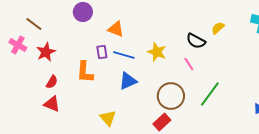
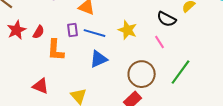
red semicircle: (52, 82) -> (39, 32), moved
red triangle: (52, 104) -> (41, 86), moved

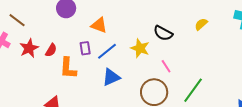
black semicircle: (167, 19) -> (163, 33), moved
blue line: (95, 33) -> (107, 51), turned -55
pink line: (160, 42) -> (166, 66), moved

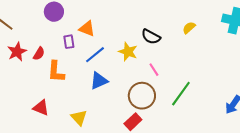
purple rectangle: (85, 48) -> (69, 42), moved

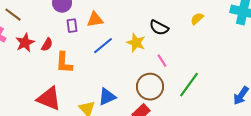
orange triangle: (87, 29) -> (95, 20), turned -30
purple rectangle: (69, 42) -> (72, 26), moved
blue triangle: (99, 81) -> (107, 97), moved
red triangle: (41, 108) -> (49, 99), size x1.5

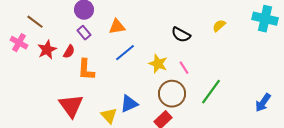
purple rectangle: (72, 26) -> (84, 33), moved, turned -32
yellow star: (136, 43) -> (158, 64), moved
red triangle: (49, 99) -> (71, 106), turned 32

